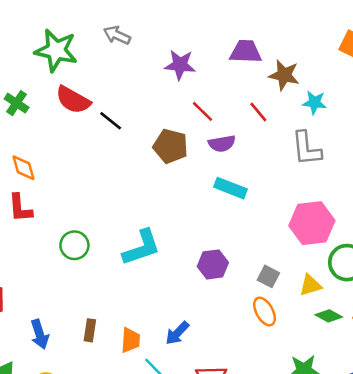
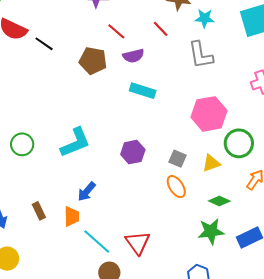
green diamond: (329, 316) -> (219, 201), moved
brown rectangle: (90, 330) -> (39, 211), turned -30
blue arrow: (177, 333) -> (87, 192), moved

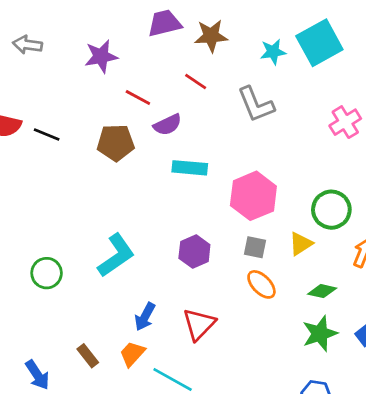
cyan star: (205, 18) -> (273, 52), moved
pink hexagon: (209, 114) -> (253, 196), moved
orange trapezoid: (72, 216) -> (132, 354), turned -125
red triangle: (138, 243) -> (199, 324), moved, turned 32

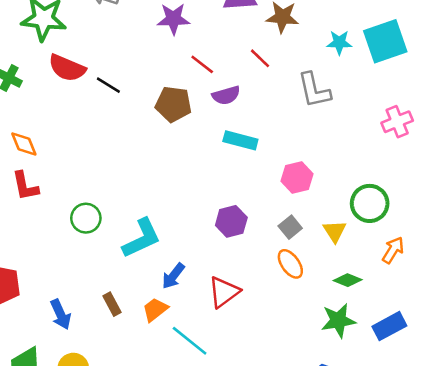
pink hexagon: (253, 196) -> (297, 178), size x0.7
yellow triangle: (301, 244) -> (335, 231), turned -40
gray square: (255, 247) -> (290, 227), turned 30
cyan L-shape: (116, 255) -> (142, 238), moved

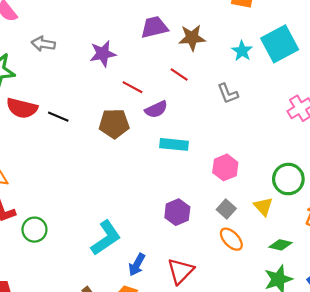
cyan star: (339, 42) -> (242, 51), turned -30
gray L-shape: (314, 90) -> (228, 93), size x0.7
green circle: (86, 218) -> (34, 230), moved

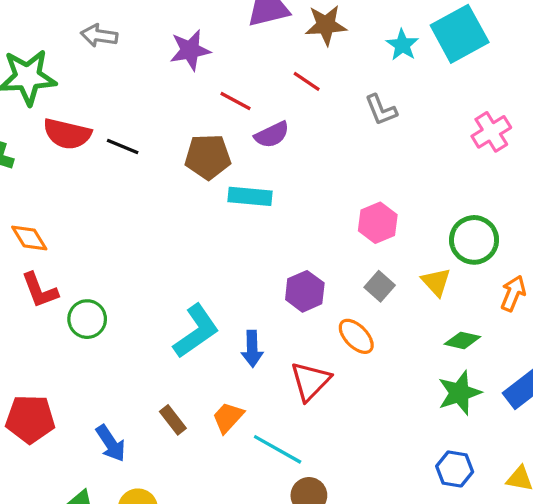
cyan rectangle: (174, 144) -> (250, 196), moved
orange ellipse: (231, 239) -> (356, 336), moved
blue arrow: (137, 265) -> (252, 349), moved, turned -30

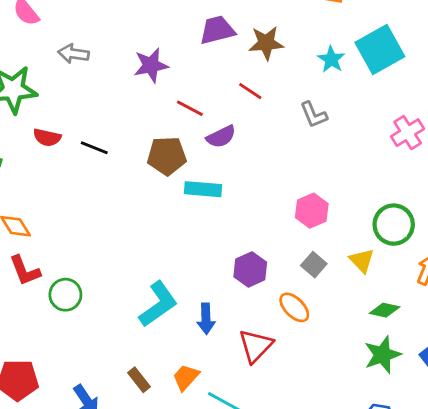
red semicircle: (67, 134) -> (47, 137), size x0.7

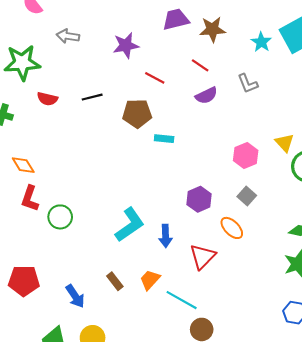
purple semicircle: (221, 137) -> (206, 95), moved
black line: (94, 148) -> (92, 97), moved, turned -36
cyan rectangle: (203, 189) -> (164, 139), size x0.7
yellow triangle: (362, 261) -> (284, 143), moved
red L-shape: (25, 271) -> (30, 199), turned 40

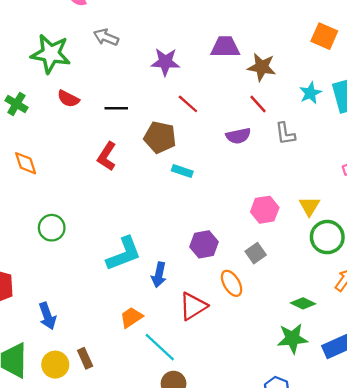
red line: (200, 65) -> (258, 104), moved
red L-shape: (30, 199) -> (107, 156), moved
brown rectangle: (115, 281) -> (85, 358), moved

